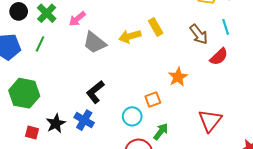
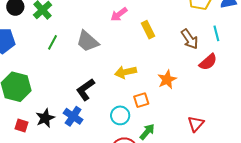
pink arrow: (77, 19) -> (119, 14), moved
yellow arrow: (130, 36) -> (125, 72), moved
green line: (40, 44) -> (53, 42), moved
red triangle: (210, 121) -> (196, 124), size x0.7

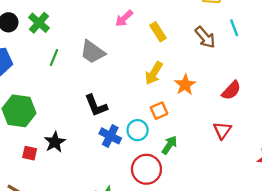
red semicircle: (208, 62) -> (231, 90), moved
yellow arrow: (125, 72) -> (154, 73), moved, turned -40
black L-shape: (85, 90) -> (96, 106), turned -70
blue cross: (73, 116) -> (110, 136), moved

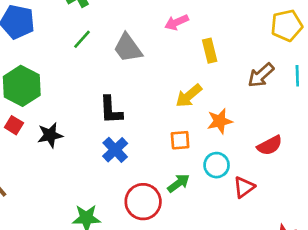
brown arrow: (205, 37) -> (261, 75), turned 70
cyan circle: (138, 130) -> (217, 165), moved
red square: (30, 153) -> (14, 125), moved

